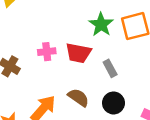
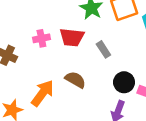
black circle: (113, 103) -> (124, 82), moved

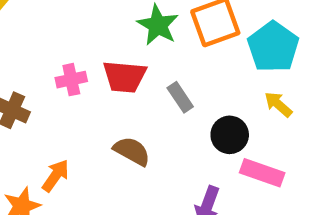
black circle: (124, 82) -> (230, 135), moved
orange arrow: (43, 93) -> (56, 176), moved, size x0.7

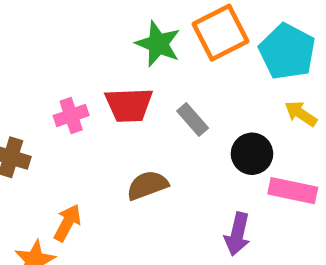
brown semicircle: (132, 151) -> (147, 185), turned -42

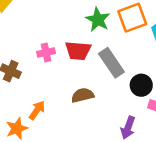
gray rectangle: (193, 120) -> (111, 63), size x1.6

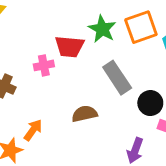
red trapezoid: (78, 51) -> (69, 47), moved

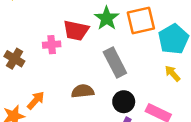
black circle: (150, 103) -> (124, 102), moved

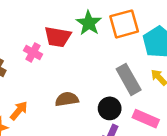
pink cross: (52, 45) -> (33, 52), turned 36
gray rectangle: (115, 63) -> (129, 79), moved

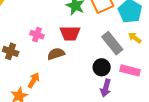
red trapezoid: (58, 37) -> (70, 33), moved
brown semicircle: (67, 99) -> (56, 54), moved

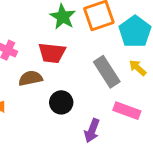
black circle: (102, 67) -> (61, 102), moved

